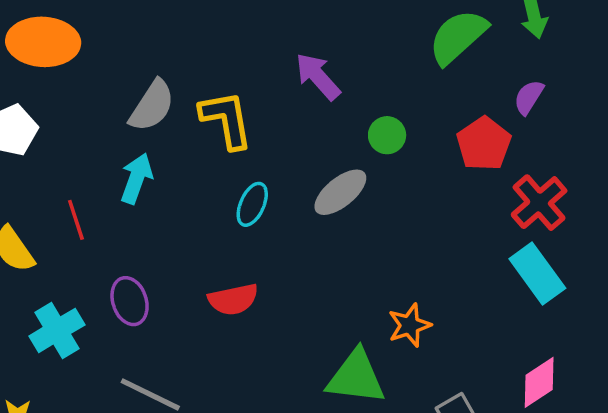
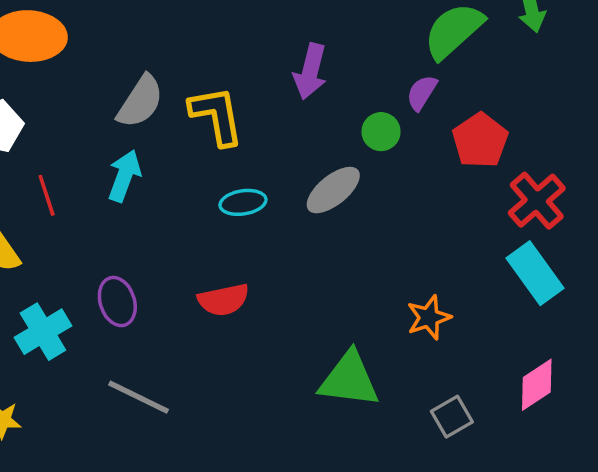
purple arrow: (318, 76) -> (310, 71), turned -124
purple semicircle: (529, 97) -> (422, 93), moved
cyan ellipse: (252, 204) -> (243, 202), turned 57
red line: (76, 220) -> (47, 195), moved
orange star: (409, 325) -> (429, 317), moved

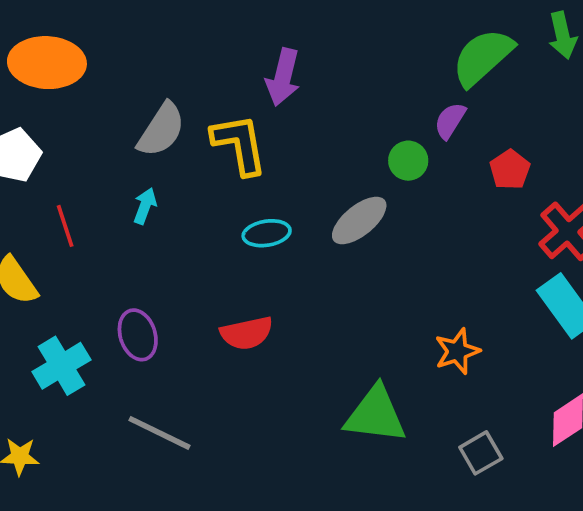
purple arrow: (310, 71) -> (283, 77), moved
red pentagon: (480, 140) -> (510, 170), size x0.7
cyan arrow: (124, 176) -> (145, 206), size x0.7

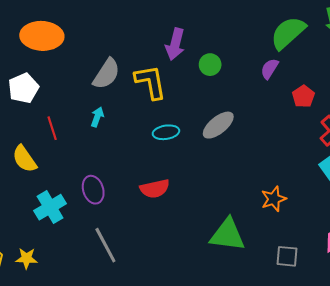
green circle: (408, 161) -> (210, 65), moved
gray line: (159, 433) -> (105, 245), turned 36
gray square: (481, 453) -> (287, 256), turned 35

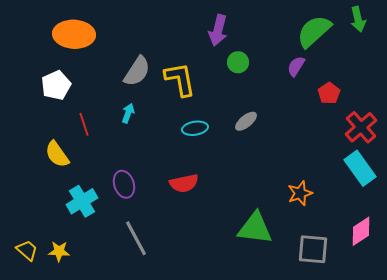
purple arrow: (175, 44) -> (218, 30), moved
gray ellipse: (218, 125) -> (246, 121), size x0.7
gray square: (287, 256) -> (313, 249), size x1.4

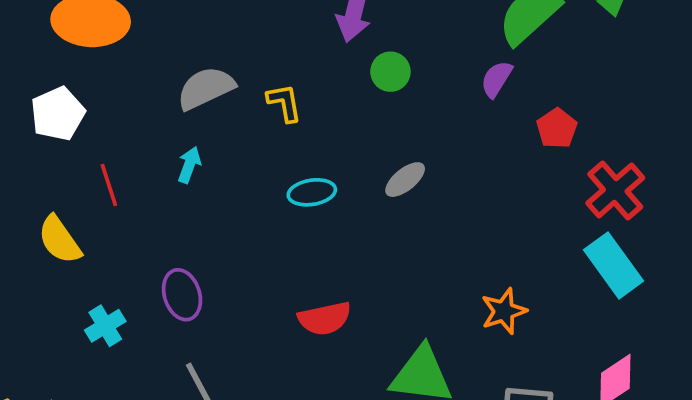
gray semicircle: (137, 71) -> (206, 88), turned -148
yellow L-shape: (180, 79) -> (284, 103), size x0.6
red semicircle: (184, 183) -> (325, 318), moved
cyan cross: (82, 201) -> (105, 326), size x0.7

